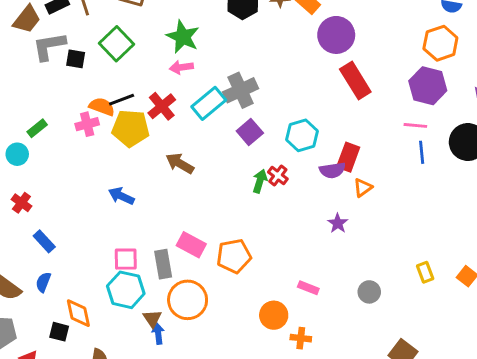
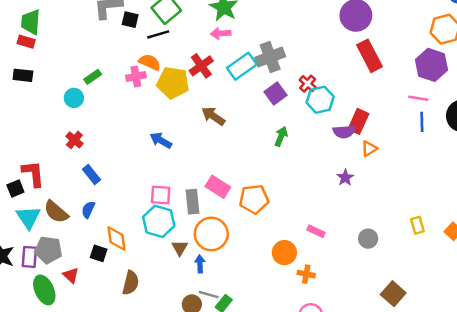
black line: (122, 100) -> (158, 34), moved
red cross: (278, 175) -> (308, 84), moved
blue arrow: (158, 334) -> (200, 264), moved

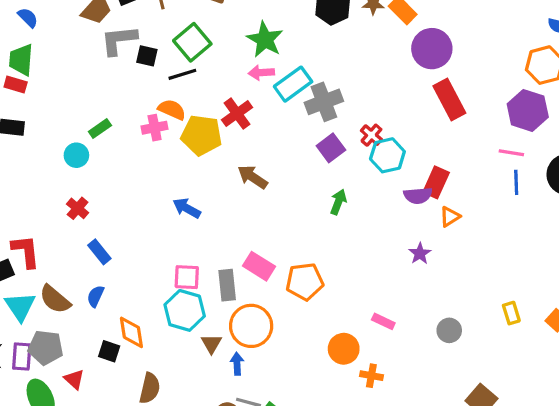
cyan rectangle: (242, 66) -> (293, 84), moved

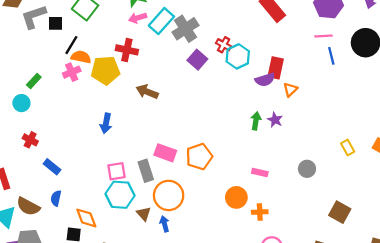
black line: (182, 74) -> (71, 45), moved, turned -30
red cross: (237, 114) -> (127, 50), turned -30
green arrow: (338, 202) -> (256, 121), moved
blue arrow: (187, 208) -> (106, 123), turned -96

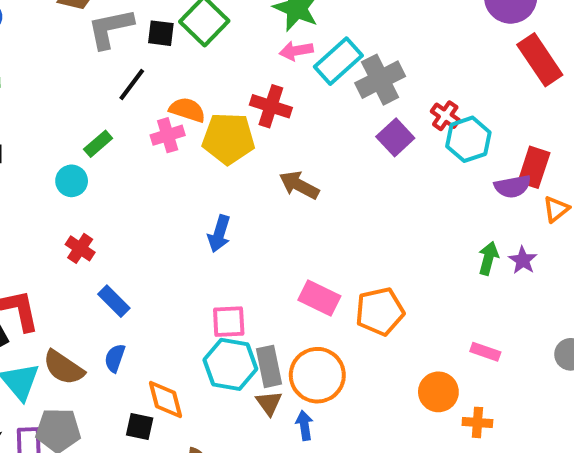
black square: (56, 23) -> (161, 33), moved
black line: (71, 45) -> (132, 84), moved
gray rectangle: (146, 171) -> (269, 366), moved

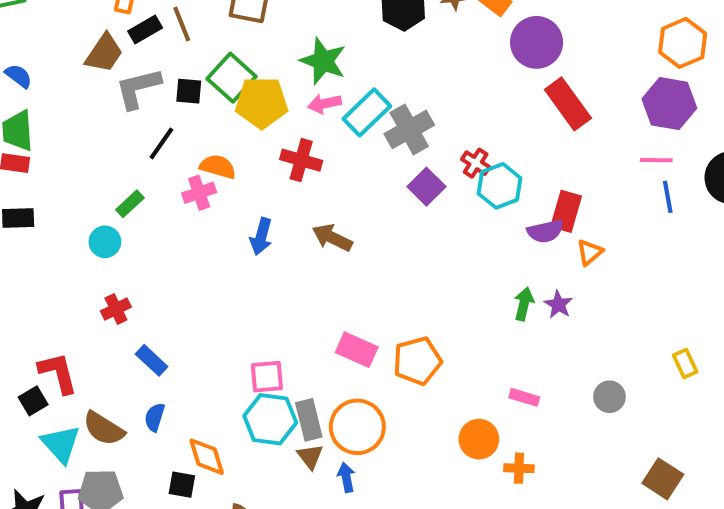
yellow pentagon: (228, 139) -> (262, 103), moved
blue arrow: (219, 234) -> (261, 236), moved
red cross: (80, 248) -> (116, 309), turned 32

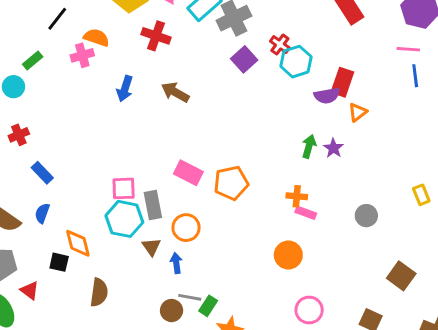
gray rectangle: (309, 420) -> (153, 205), moved
orange circle: (357, 427) -> (186, 228), size x0.7
orange circle: (479, 439) -> (288, 255), moved
orange cross: (519, 468) -> (297, 196), moved

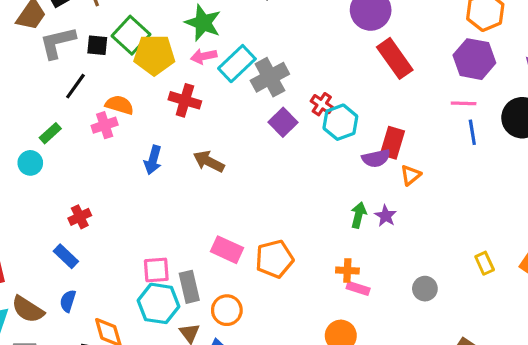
red cross: (19, 135) -> (80, 217), moved

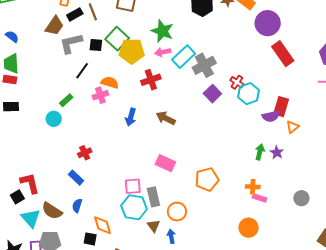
red cross: (185, 100) -> (151, 80), turned -36
pink rectangle: (227, 250) -> (165, 163), moved

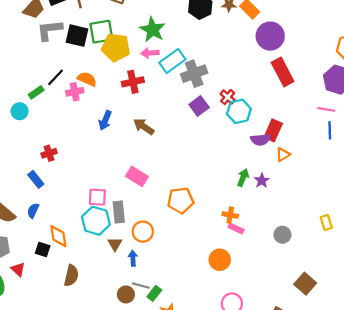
green square: (117, 39) -> (101, 32), turned 30
black square: (96, 45) -> (77, 36), size x1.5
black line: (82, 71) -> (56, 77), moved

